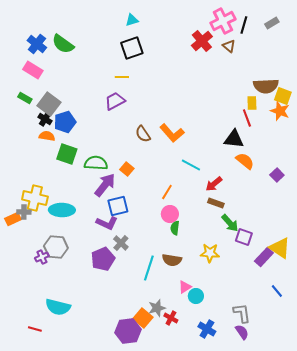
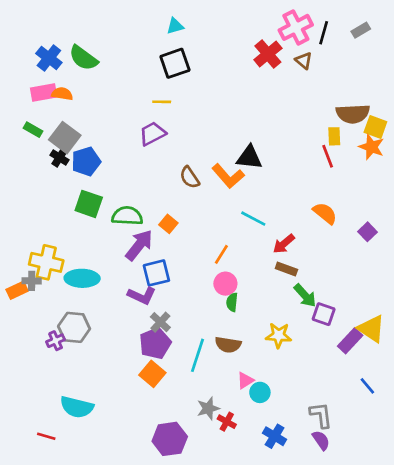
pink rectangle: (33, 70) -> (44, 92), turned -42
orange semicircle: (47, 136) -> (62, 94), moved
black triangle: (234, 139) -> (249, 158), moved
purple pentagon: (103, 259) -> (155, 343), moved
orange square: (143, 318) -> (152, 374), moved

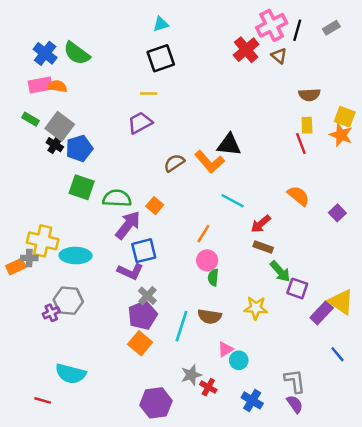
brown semicircle: (353, 114) -> (309, 95), moved, size x0.7
brown semicircle: (190, 177) -> (174, 163), turned 90

